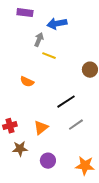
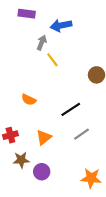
yellow line: (49, 56) -> (52, 60), turned 32
orange semicircle: (27, 82) -> (29, 100), moved
purple circle: (48, 161) -> (42, 172), moved

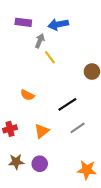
purple rectangle: (27, 14) -> (23, 22), moved
brown star: (21, 160) -> (16, 162), moved

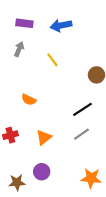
gray arrow: (40, 41) -> (19, 49), moved
black line: (67, 104) -> (83, 109), moved
brown star: (16, 162) -> (17, 182), moved

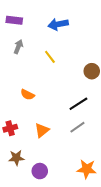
purple rectangle: (24, 23) -> (14, 20), moved
purple circle: (42, 172) -> (40, 171), moved
brown star: (17, 182) -> (16, 158), moved

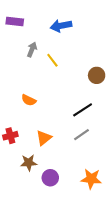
gray arrow: (18, 47) -> (32, 50), moved
brown star: (16, 158) -> (29, 163), moved
purple circle: (40, 171) -> (50, 178), moved

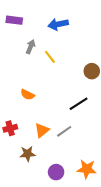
gray line: (82, 135) -> (64, 131), moved
purple circle: (50, 178) -> (56, 172), moved

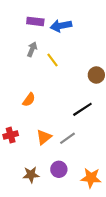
purple rectangle: (14, 20) -> (35, 21), moved
orange semicircle: (28, 95) -> (29, 100), turned -80
brown star: (28, 154) -> (31, 175), moved
purple circle: (56, 172) -> (59, 169), moved

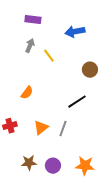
blue arrow: (61, 26) -> (75, 32), moved
gray line: (67, 138) -> (63, 129), turned -35
purple circle: (59, 169) -> (53, 166), moved

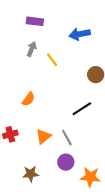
gray line: (63, 129) -> (67, 138), turned -49
purple circle: (53, 166) -> (66, 162), moved

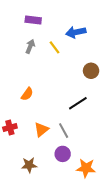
yellow line: (52, 60) -> (55, 47), moved

